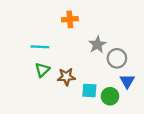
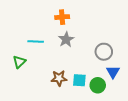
gray star: (97, 45) -> (66, 39), moved
green triangle: (42, 70) -> (19, 62), moved
brown star: (66, 77) -> (59, 78), moved

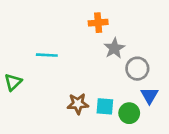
orange cross: (62, 17) -> (98, 23), moved
gray star: (66, 39) -> (114, 48), moved
green triangle: (19, 62) -> (13, 82), moved

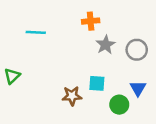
cyan line: (47, 55) -> (36, 32), moved
gray circle: (137, 69) -> (137, 50), moved
cyan square: (105, 106) -> (97, 83), moved

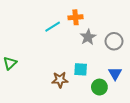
cyan line: (36, 32) -> (53, 27), moved, turned -35

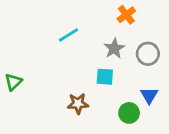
orange cross: (76, 17) -> (126, 15), moved, turned -32
cyan square: (81, 69) -> (105, 77), moved

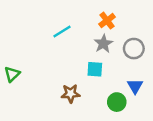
orange cross: (126, 15) -> (107, 21), moved

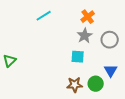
cyan line: (62, 32) -> (44, 16), moved
brown star: (71, 94) -> (75, 85), moved

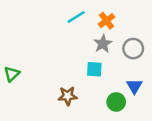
cyan line: (44, 16) -> (76, 17), moved
brown star: (75, 85) -> (68, 96), moved

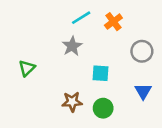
gray star: (103, 44) -> (72, 46), moved
green triangle: (12, 74) -> (27, 68), moved
green circle: (116, 102) -> (103, 108), moved

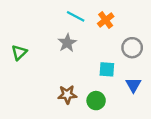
cyan line: (81, 18) -> (76, 16), turned 60
green triangle: (27, 68) -> (19, 52), moved
cyan square: (101, 73) -> (107, 69), moved

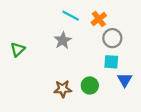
gray circle: (132, 48) -> (112, 38), moved
cyan square: (107, 69) -> (111, 62), moved
green circle: (96, 101) -> (90, 85), moved

